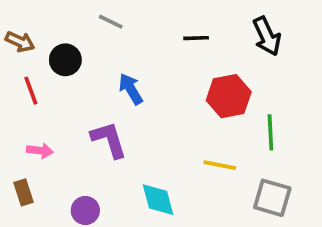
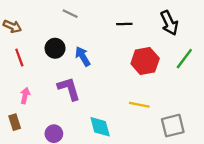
black circle: (65, 60) -> (55, 48), moved
green line: (270, 132) -> (184, 59), moved, turned 40
pink arrow: (40, 151) -> (25, 96), turned -84
gray square: (272, 198) -> (173, 126), turned -30

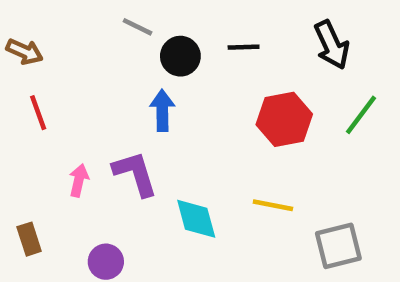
black circle: (55, 48) -> (180, 56), moved
blue arrow: (83, 56) -> (162, 110), turned 30
pink arrow: (25, 96) -> (79, 180), moved
cyan diamond: (100, 127) -> (196, 219), moved

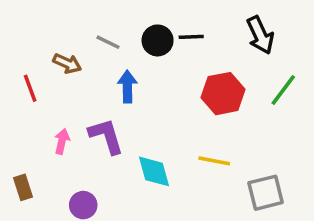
gray line: (137, 27) -> (108, 42), moved
brown arrow: (25, 52) -> (67, 63), moved
black circle: (180, 56) -> (158, 40), moved

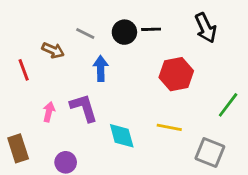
green line: (283, 90) -> (228, 105), moved
brown rectangle: (23, 187) -> (18, 148), size x1.4
gray square: (266, 193) -> (210, 153), turned 36

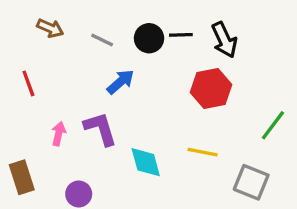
black arrow: (206, 28) -> (224, 40), moved
brown arrow: (53, 50) -> (50, 28), moved
blue arrow: (101, 68) -> (121, 82), turned 50

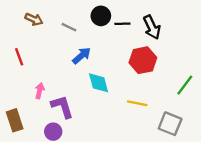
black circle: (149, 38) -> (101, 16), moved
purple L-shape: (100, 129) -> (62, 107), moved
cyan diamond: (146, 162) -> (99, 83), moved

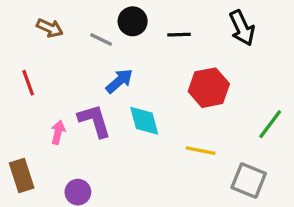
black circle: (101, 16) -> (133, 21), moved
black arrow: (152, 27) -> (242, 28), moved
purple L-shape: (62, 107) -> (94, 121), moved

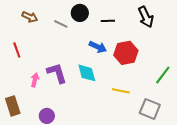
blue arrow: (119, 81) -> (98, 47), moved, turned 66

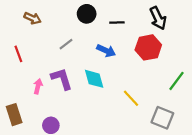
gray line: (61, 24) -> (66, 44), moved, turned -64
red hexagon: (126, 53) -> (148, 47), moved
yellow line: (121, 91) -> (131, 98), turned 36

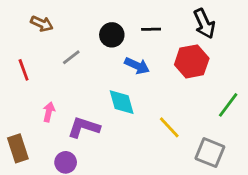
black circle: (87, 14) -> (112, 35), moved
gray line: (66, 44) -> (71, 57), moved
purple L-shape: (62, 79) -> (84, 127), moved, turned -55

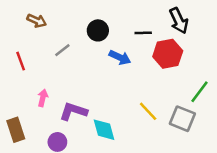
black line: (151, 29) -> (143, 33), moved
cyan diamond: (122, 102) -> (104, 130), moved
gray square: (210, 153) -> (182, 119), moved

